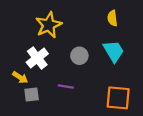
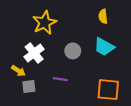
cyan trapezoid: (114, 51) -> (104, 47), turned 150

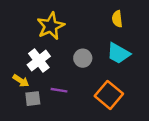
purple line: (60, 79) -> (59, 90), moved
orange square: (108, 90) -> (109, 95), moved, turned 35

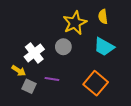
yellow star: (51, 26) -> (75, 23), moved
gray circle: (83, 58) -> (63, 47), moved
gray square: (33, 99) -> (29, 86), turned 32

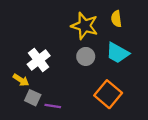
yellow star: (75, 23) -> (85, 26), turned -30
gray circle: (63, 47) -> (86, 56), moved
purple line: (52, 79) -> (53, 106), moved

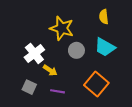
yellow star: (85, 26) -> (62, 28), moved
yellow arrow: (21, 80) -> (50, 70), moved
purple line: (53, 106) -> (58, 91), moved

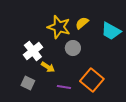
yellow semicircle: (104, 17) -> (82, 23), moved, turned 56
cyan trapezoid: (105, 47) -> (111, 31), moved
purple line: (58, 91) -> (64, 87), moved

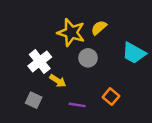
cyan trapezoid: (111, 31) -> (134, 53), moved
orange square: (92, 80) -> (111, 97), size x0.6

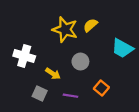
gray circle: (88, 58) -> (80, 62), moved
white cross: (40, 62) -> (24, 56), moved, turned -35
gray square: (34, 100) -> (40, 93), moved

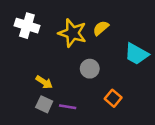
white cross: (24, 56) -> (27, 26), moved
yellow arrow: (53, 74) -> (44, 82), moved
purple line: (71, 96) -> (68, 107), moved

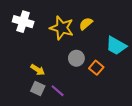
orange square: (113, 98) -> (96, 68), moved
purple line: (68, 107) -> (58, 91), turned 32

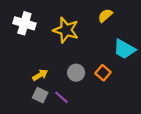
yellow semicircle: (86, 24) -> (105, 15), moved
gray circle: (76, 58) -> (76, 73), moved
yellow arrow: (38, 70) -> (40, 75), turned -64

